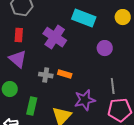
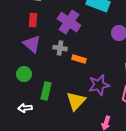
gray cross: (46, 75) -> (60, 48), moved

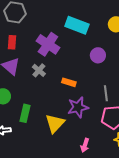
gray cross: (60, 48) -> (39, 70), turned 32
orange rectangle: (79, 59) -> (69, 82), moved

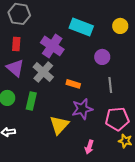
gray cross: (39, 70) -> (43, 72), size x1.5
gray line: (106, 93) -> (110, 85), moved
green rectangle: (25, 113) -> (31, 101), moved

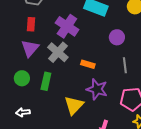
purple triangle: (15, 68) -> (30, 48), turned 30
purple star: (82, 109) -> (97, 89), turned 30

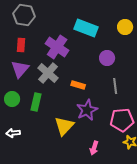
purple star: (97, 89) -> (87, 110), turned 30

